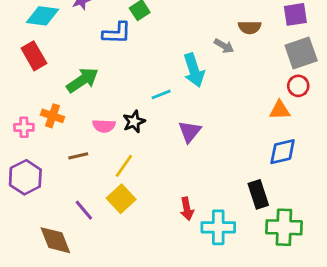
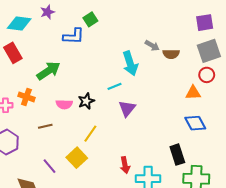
brown semicircle: (250, 27) -> (171, 54), moved
cyan line: (161, 94) -> (114, 86), moved
blue diamond: (283, 152) -> (195, 123), turned 75
yellow line: (124, 166) -> (90, 134), moved

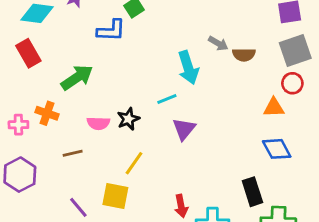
yellow square: (77, 158) -> (115, 196), turned -36

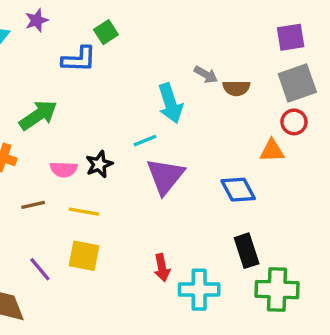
purple triangle: (184, 129) -> (165, 176), size x1.4
blue diamond: (277, 149) -> (238, 190), moved
yellow line: (134, 163) -> (84, 212), moved, turned 65

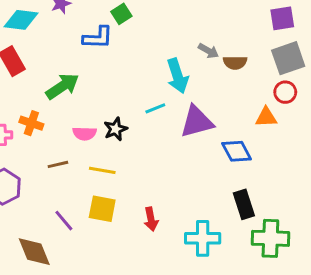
purple triangle: (165, 176) -> (197, 122), moved, turned 36
red arrow: (162, 268) -> (151, 219), moved

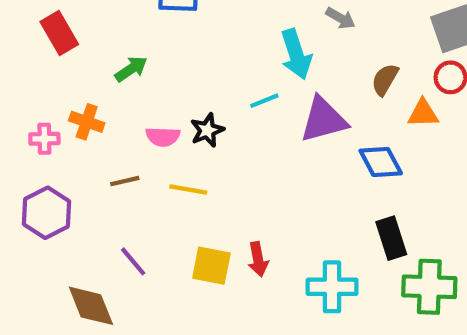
brown semicircle: (235, 63) -> (385, 80), moved, turned 120
green arrow: (62, 86) -> (131, 69), size x0.7
yellow square: (102, 209) -> (211, 266), moved

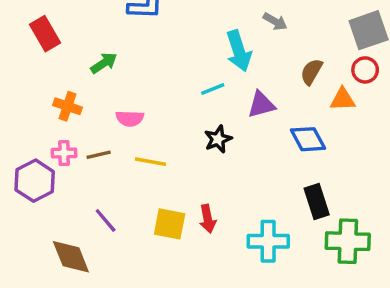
purple triangle: (324, 120) -> (261, 105), size x0.7
black star: (207, 130) -> (218, 139), moved
pink cross: (44, 139) -> (64, 153), moved

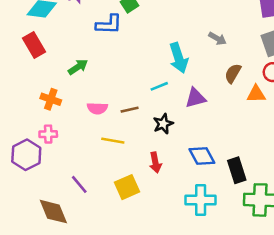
gray arrow: (275, 21) -> (217, 39), moved
blue diamond: (308, 139) -> (202, 156), moved
brown line: (99, 155) -> (130, 110), moved
red arrow: (208, 219) -> (155, 163), moved
yellow square: (170, 224) -> (127, 187), turned -35

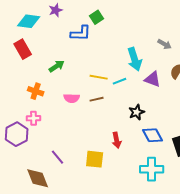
purple triangle: (195, 98) -> (153, 79), moved, turned 36
black star: (163, 124) -> (137, 112), moved
yellow line: (113, 141) -> (99, 77), moved
yellow square: (127, 187) -> (95, 159), turned 30

